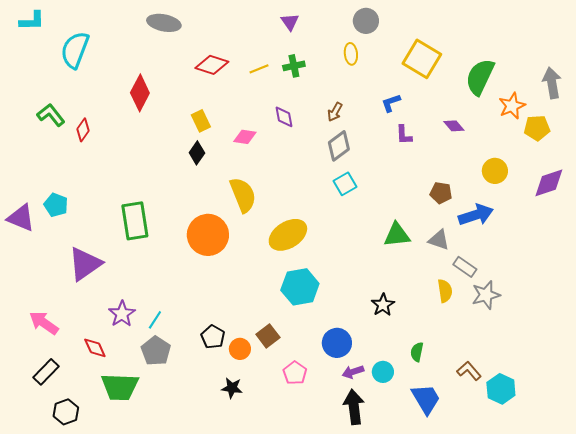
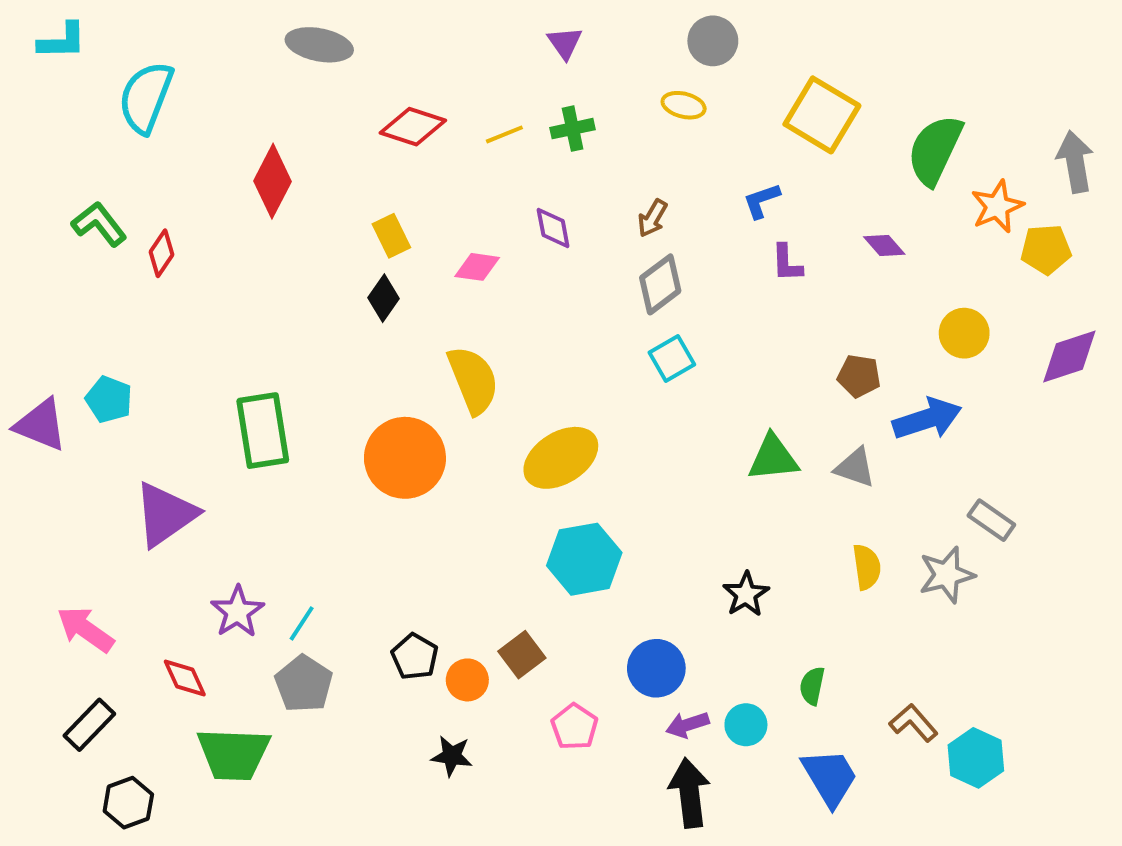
yellow ellipse: (351, 54) -> (684, 105), turned -70
gray rectangle: (465, 267) -> (991, 520), moved

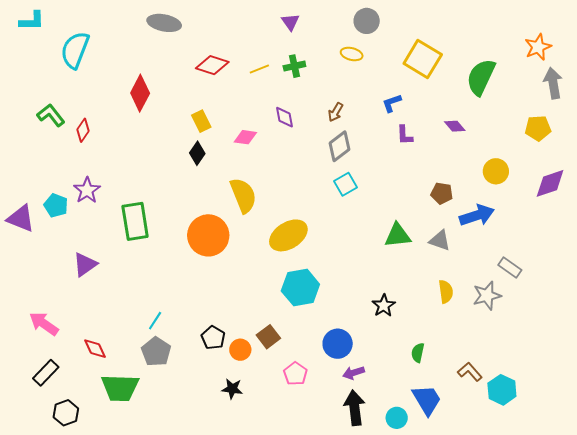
orange star: (997, 207) -> (538, 47), moved
purple triangle: (165, 514) -> (85, 264), size x0.7
purple star: (237, 612) -> (87, 190), moved
cyan circle: (746, 725) -> (397, 418), moved

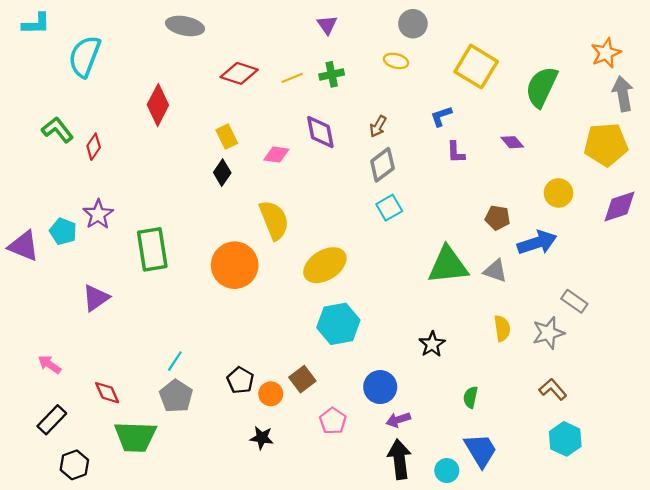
purple diamond: (284, 117) -> (320, 132), size x1.4
yellow pentagon: (538, 128) -> (606, 144), size x1.5
green triangle: (398, 235) -> (448, 265), size x1.4
pink arrow: (44, 324) -> (50, 364), size x0.7
brown L-shape: (470, 372) -> (553, 389), moved

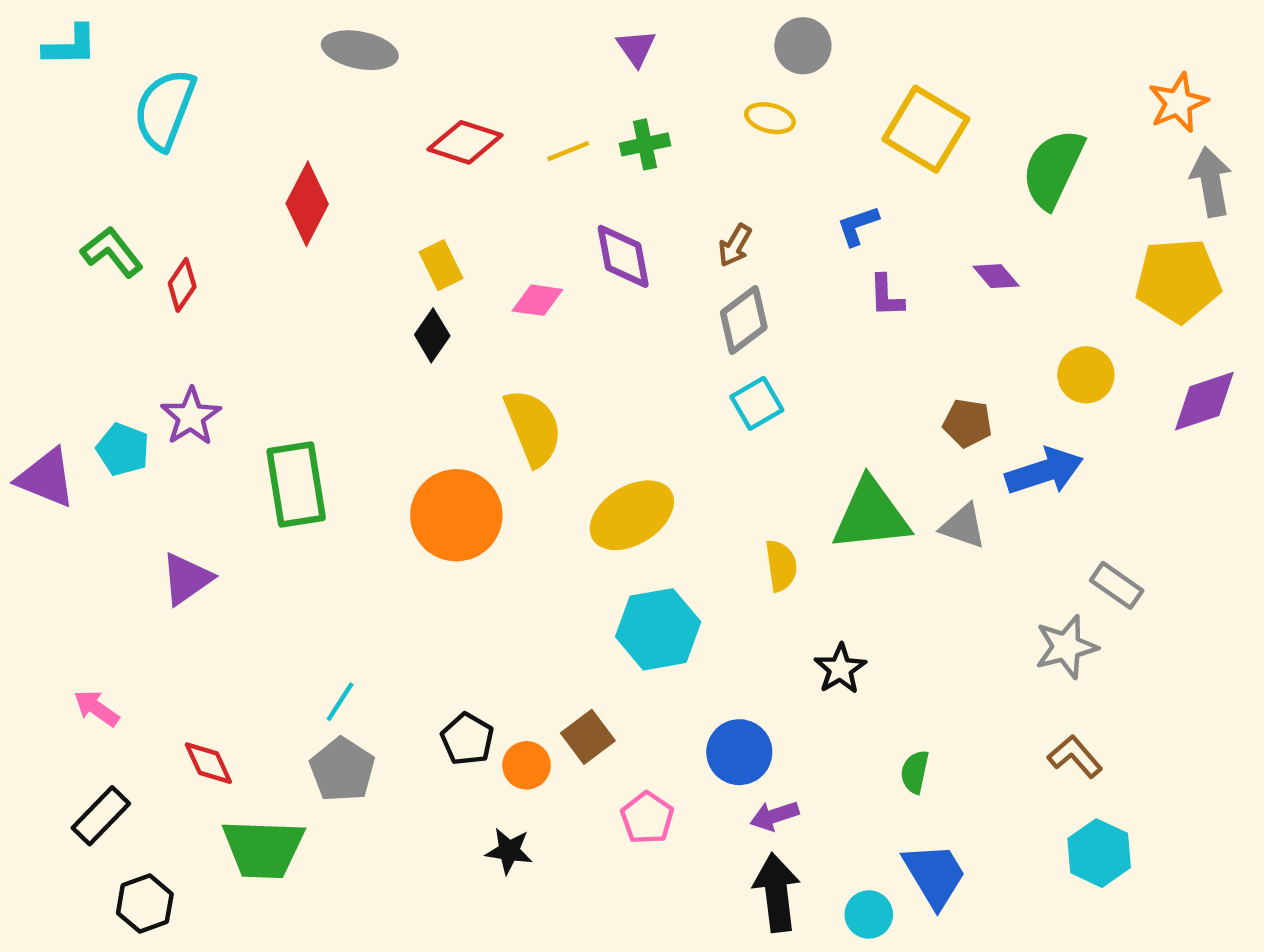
yellow semicircle: (502, 328) -> (781, 566), moved

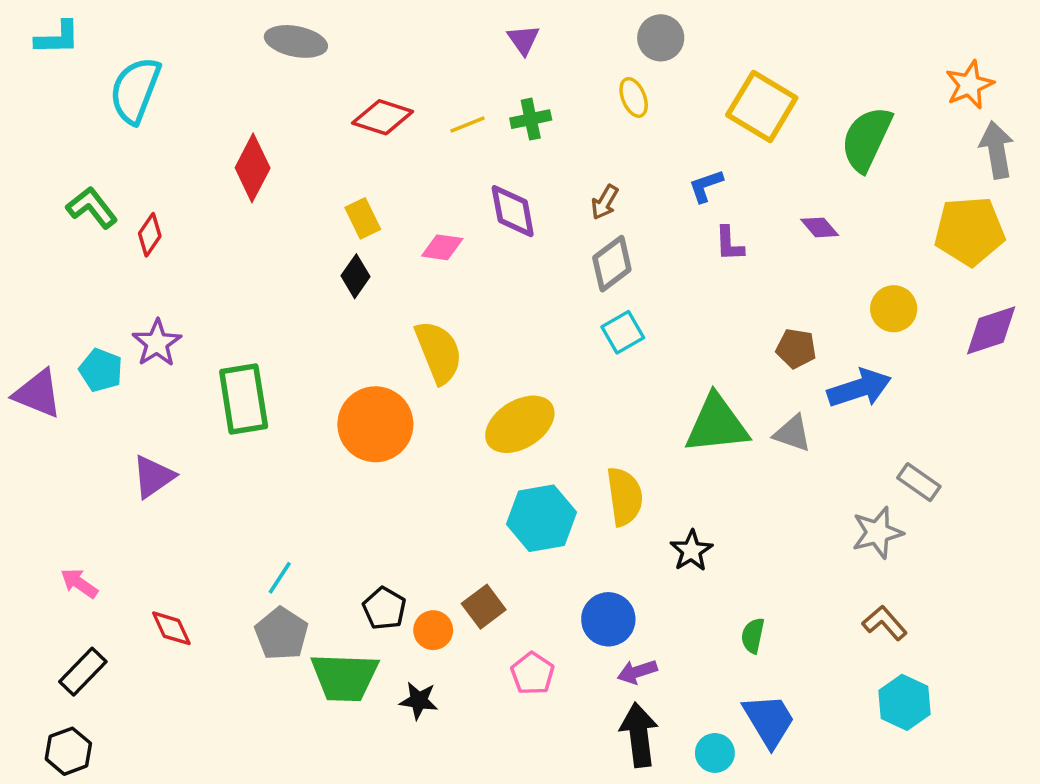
yellow ellipse: (770, 118) -> (634, 97), turned 54
yellow semicircle: (781, 566) -> (625, 497), moved, size x1.4
green trapezoid: (263, 849) -> (345, 677), moved
black hexagon: (145, 904) -> (68, 751), moved

